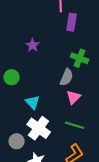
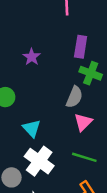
purple rectangle: (72, 22) -> (81, 47), moved

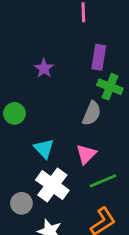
pink triangle: (83, 122) -> (86, 154), moved
green line: (84, 157) -> (103, 181), turned -40

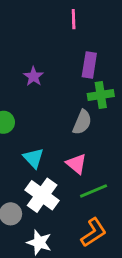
green cross: (110, 87) -> (101, 95), turned -30
pink triangle: (86, 154) -> (76, 164), turned -35

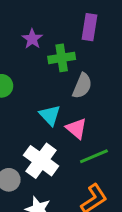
green cross: (101, 95) -> (62, 58), moved
cyan triangle: (33, 158) -> (50, 115), moved

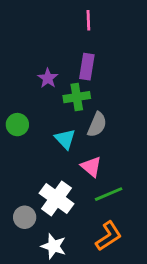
purple rectangle: (90, 27) -> (87, 67), moved
cyan triangle: (50, 115) -> (65, 139), moved

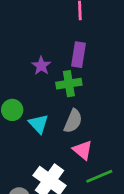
gray semicircle: (97, 125) -> (73, 121), moved
cyan triangle: (65, 139) -> (38, 124), moved

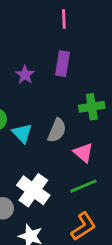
green cross: (69, 84) -> (92, 107), moved
pink triangle: (83, 150) -> (83, 153), moved

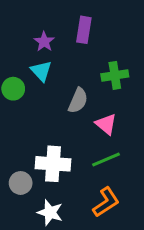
cyan triangle: (22, 133) -> (41, 71), moved
white cross: (33, 190) -> (53, 164), turned -32

